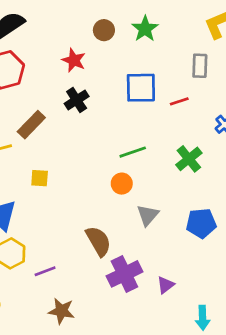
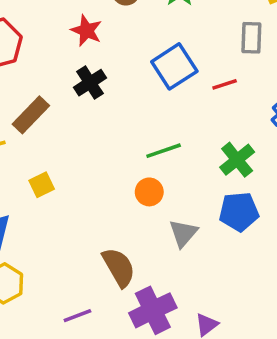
blue square: (141, 88) -> (174, 66), turned -32
yellow square: (40, 178) -> (42, 185), turned -30
blue pentagon: (201, 223) -> (239, 212), moved
purple line: (45, 271) -> (77, 316), moved

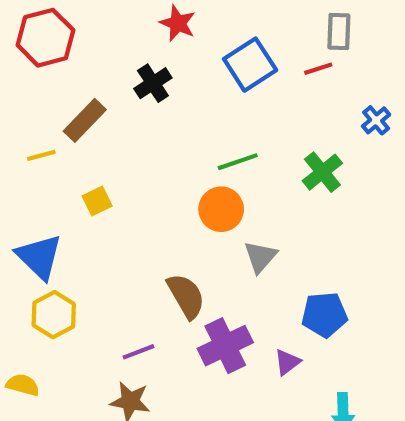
red star: (86, 31) -> (178, 23), moved
red line: (225, 84) -> (318, 69), moved
orange circle: (149, 192) -> (221, 209), size x1.4
blue pentagon: (239, 212) -> (324, 315), moved

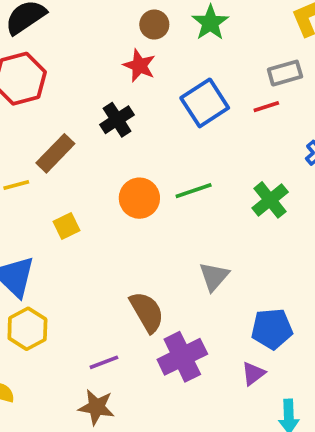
gray rectangle: (339, 31) -> (285, 73), turned 72
orange circle: (221, 209) -> (139, 198), moved
purple triangle: (287, 362) -> (253, 374), moved

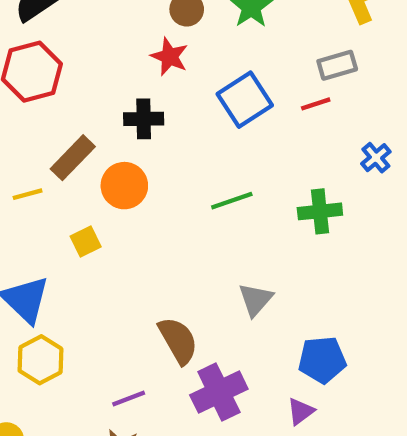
black cross: (117, 120) -> (144, 119), turned 32
orange circle: (139, 198) -> (124, 186), moved
green cross: (270, 200) -> (320, 211), turned 33

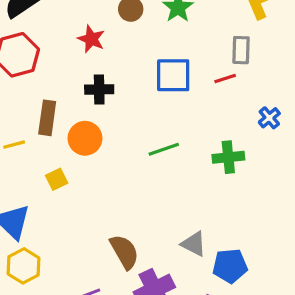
red star: (169, 57) -> (91, 39), moved
gray rectangle: (337, 65) -> (241, 50), turned -72
blue square: (245, 100) -> (173, 75), turned 33
brown rectangle: (73, 158) -> (47, 118), turned -36
gray triangle: (255, 300) -> (194, 244), moved, turned -44

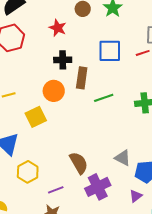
brown rectangle: (47, 118) -> (82, 78), moved
yellow square: (57, 179) -> (36, 117), size x1.5
yellow hexagon: (24, 266) -> (28, 172), moved

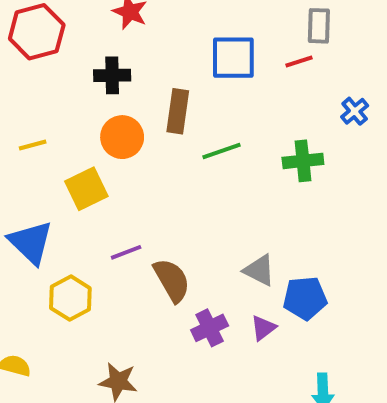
black cross: (63, 60) -> (112, 75), moved
purple cross: (98, 187) -> (210, 328), size x0.7
purple line: (56, 190) -> (126, 252), moved
purple triangle: (136, 196) -> (263, 328), moved

